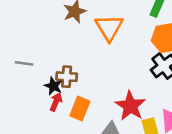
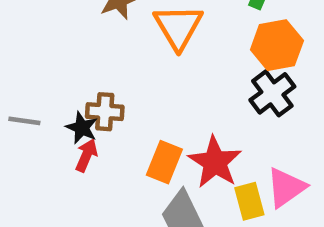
gray line: (24, 63) -> (24, 121), moved
orange rectangle: (80, 109) -> (164, 162), moved

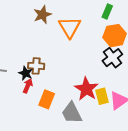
orange rectangle: (164, 162) -> (47, 99), moved
yellow rectangle: (249, 201) -> (102, 96), moved

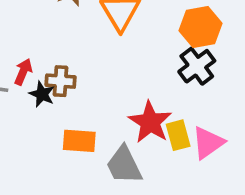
red arrow: (28, 86) -> (23, 72), moved
orange rectangle: (47, 99) -> (79, 141), turned 72

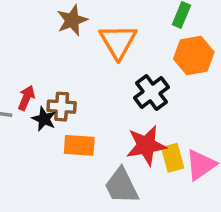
black cross: (197, 66) -> (151, 93), moved
red star: (150, 122) -> (146, 145), turned 30
orange rectangle: (79, 141) -> (79, 145), moved

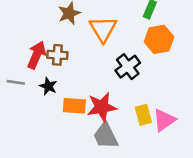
red arrow: (26, 98) -> (37, 55), moved, size x1.5
brown cross: (62, 107) -> (57, 55), moved
red star: (146, 145) -> (102, 107), moved

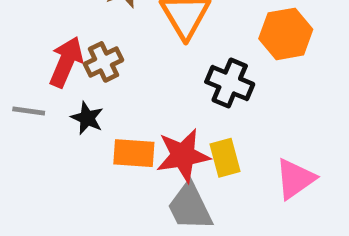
brown cross: (57, 55) -> (104, 62), turned -30
black cross: (128, 67) -> (230, 83), turned -30
yellow rectangle: (143, 115) -> (225, 158), moved

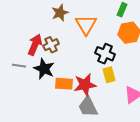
black star: (87, 118) -> (44, 69), size x1.5
yellow rectangle: (225, 158) -> (109, 75), moved

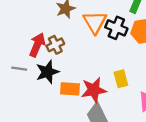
black cross: (105, 54) -> (116, 28), moved
black star: (44, 69) -> (47, 72), turned 30

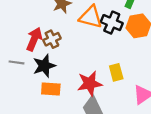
orange triangle: (95, 22) -> (91, 17), turned -45
orange rectangle: (70, 89) -> (51, 89), moved

